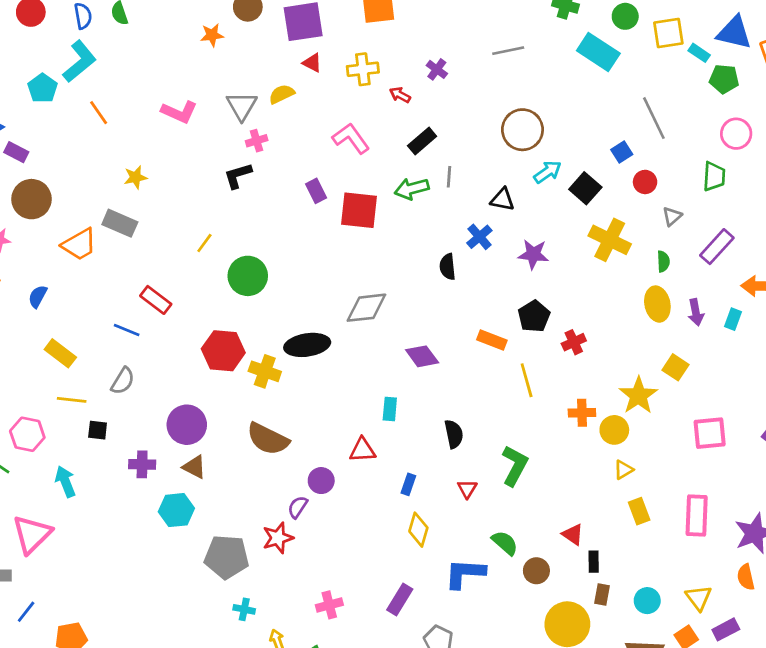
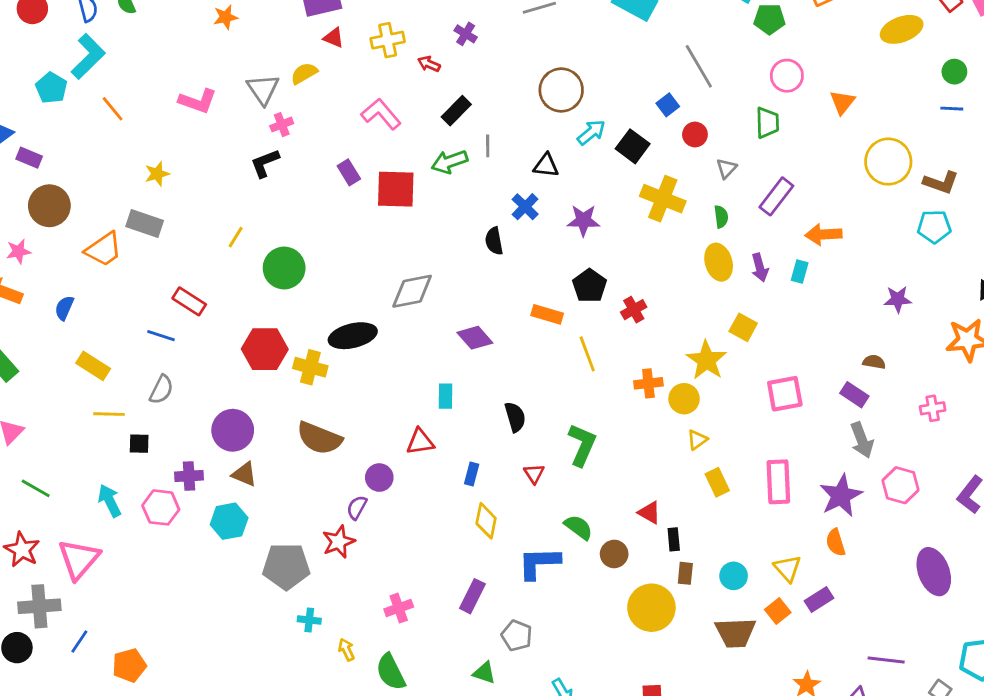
pink hexagon: (27, 434) -> (161, 507), moved

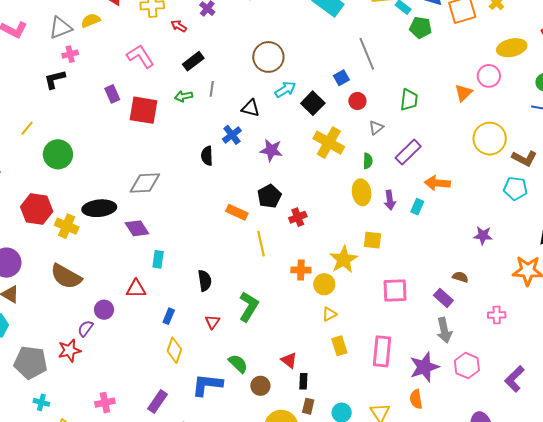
pink circle: (787, 76) -> (489, 76), moved
gray triangle: (263, 89) -> (60, 28), turned 35
green arrow: (450, 162) -> (184, 96), size x0.7
yellow square: (743, 327) -> (372, 240), turned -30
purple diamond: (475, 338) -> (137, 228), moved

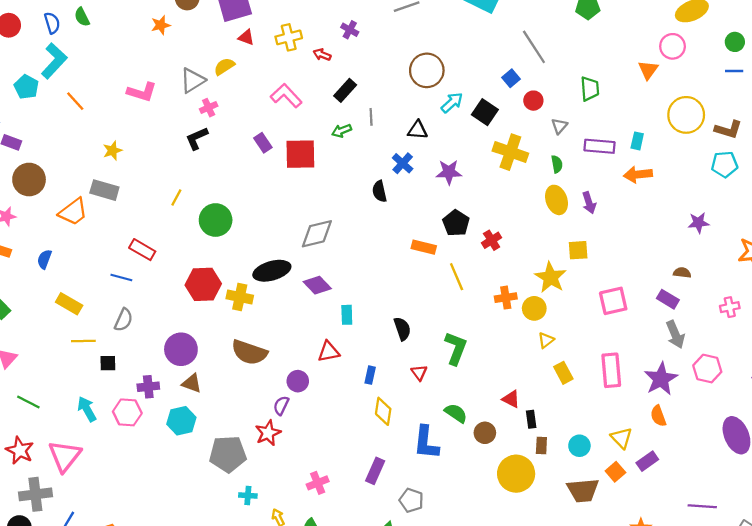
purple rectangle: (408, 152) -> (600, 146), turned 60
cyan rectangle: (417, 207) -> (637, 141), moved
blue L-shape: (207, 385) -> (426, 443), turned -80

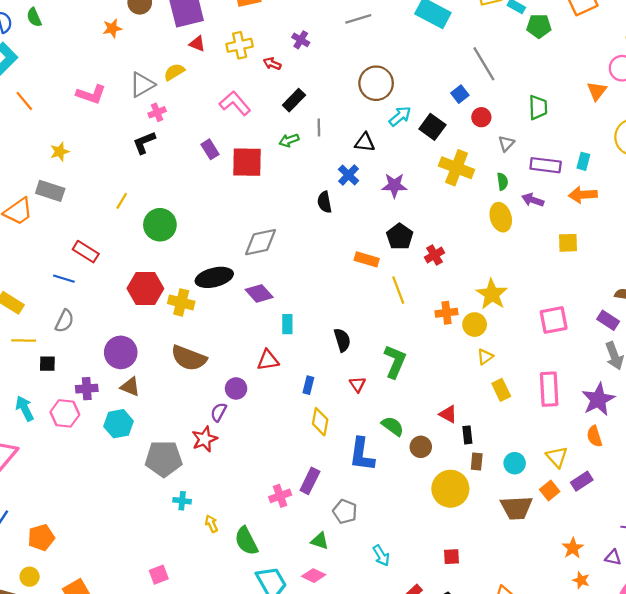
purple arrow: (589, 203) -> (533, 200), moved, turned 125
yellow square: (578, 250) -> (568, 243), moved
pink cross: (318, 483) -> (280, 496), moved

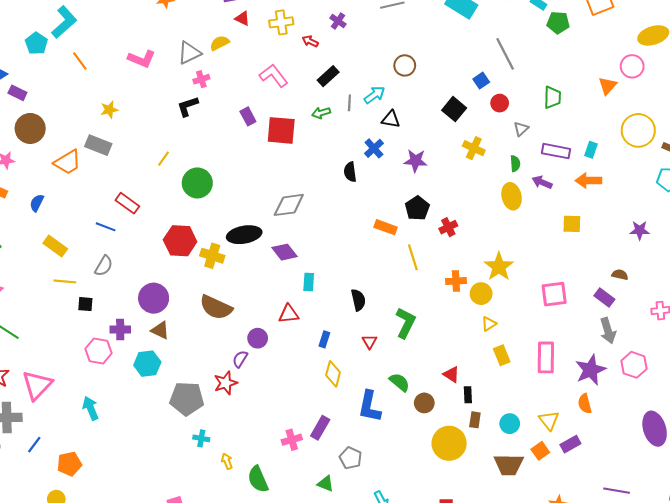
brown circle: (376, 83) -> (405, 65), size x0.7
cyan arrow: (400, 116) -> (374, 95), moved
yellow cross: (457, 168) -> (474, 148), size x0.7
cyan arrow: (25, 408) -> (91, 408), moved

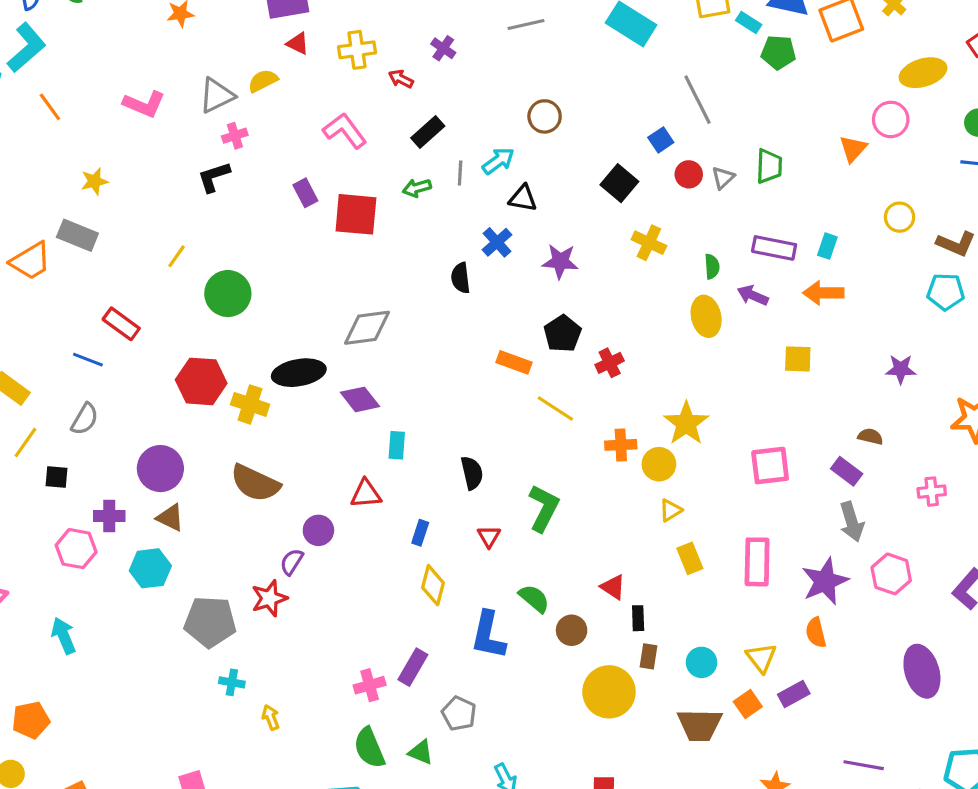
gray triangle: (521, 129) -> (723, 178), moved
yellow circle: (638, 130) -> (900, 217), size x0.6
yellow line: (413, 257) -> (555, 408), turned -40
yellow line: (65, 281) -> (25, 442), turned -60
green semicircle: (258, 479) -> (369, 748), moved

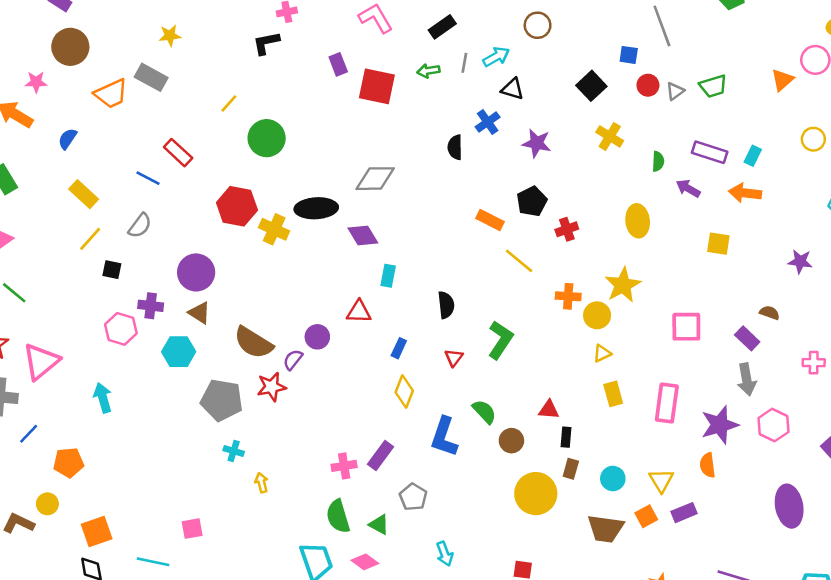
blue square: (661, 140) -> (629, 55), turned 36
green trapezoid: (769, 166) -> (713, 86), turned 64
yellow ellipse: (706, 316) -> (638, 221), moved
brown semicircle: (255, 483) -> (253, 343), moved
red triangle: (613, 587) -> (549, 410), turned -35

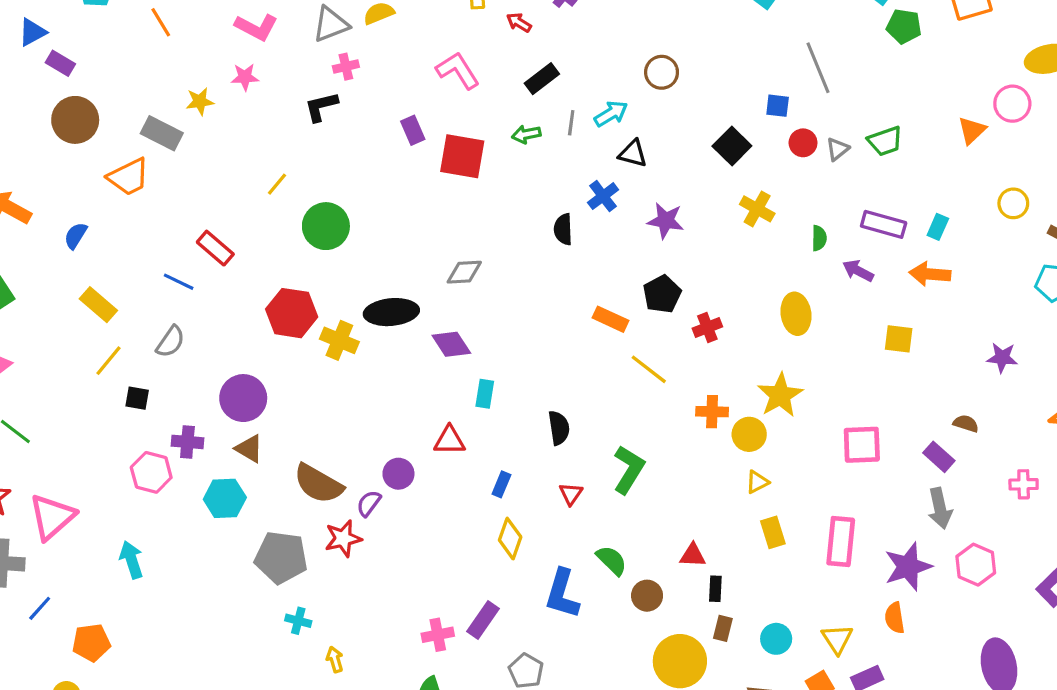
gray rectangle: (151, 77) -> (162, 133), moved
pink star: (36, 82) -> (245, 77), moved
gray diamond: (375, 179) -> (464, 272), size x0.7

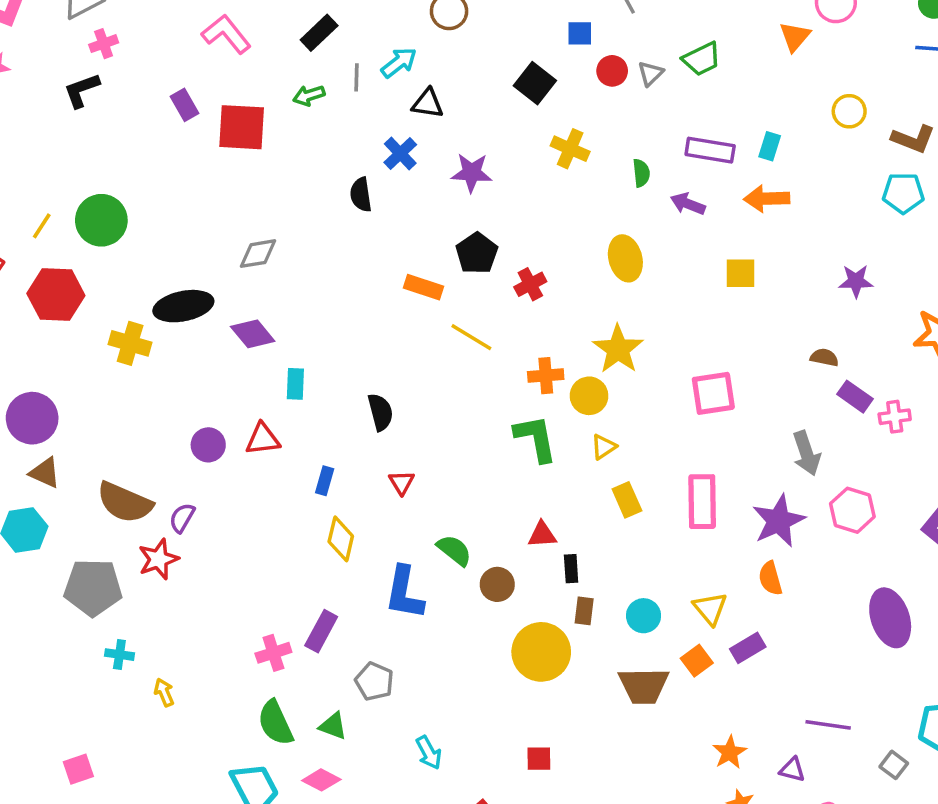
yellow line: (277, 184) -> (42, 226), moved
red hexagon: (292, 313) -> (56, 294), moved
purple rectangle: (939, 457) -> (855, 397), moved
green L-shape: (629, 469) -> (536, 438), moved, turned -36
purple circle: (398, 474) -> (208, 445), moved

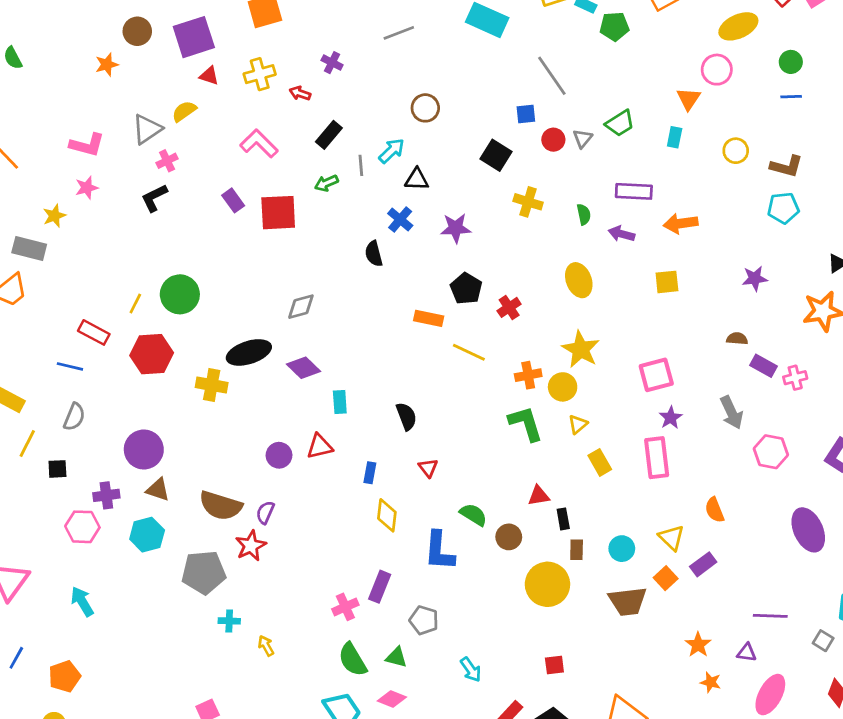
cyan rectangle: (770, 146) -> (675, 137), moved
purple star: (779, 521) -> (671, 418), moved, size x0.6

